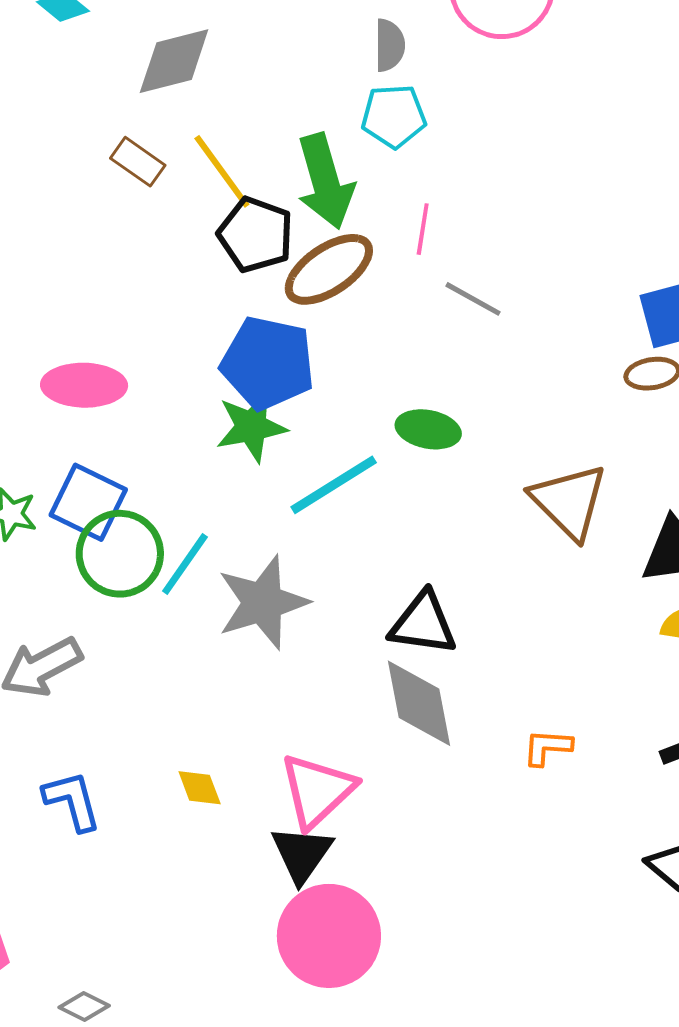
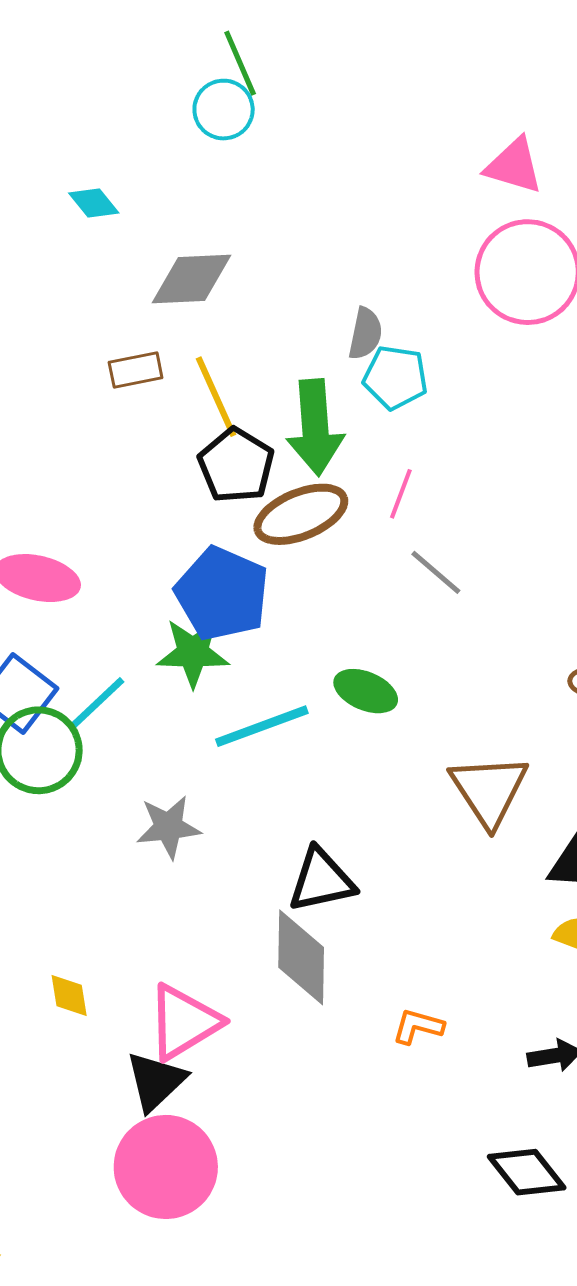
gray semicircle: (390, 45) -> (365, 334), moved
brown rectangle: (138, 162) -> (136, 370), turned -58
cyan line: (185, 564) -> (96, 704), moved
gray star: (263, 602) -> (168, 827), size x0.7
black triangle: (423, 624) -> (321, 880), turned -32

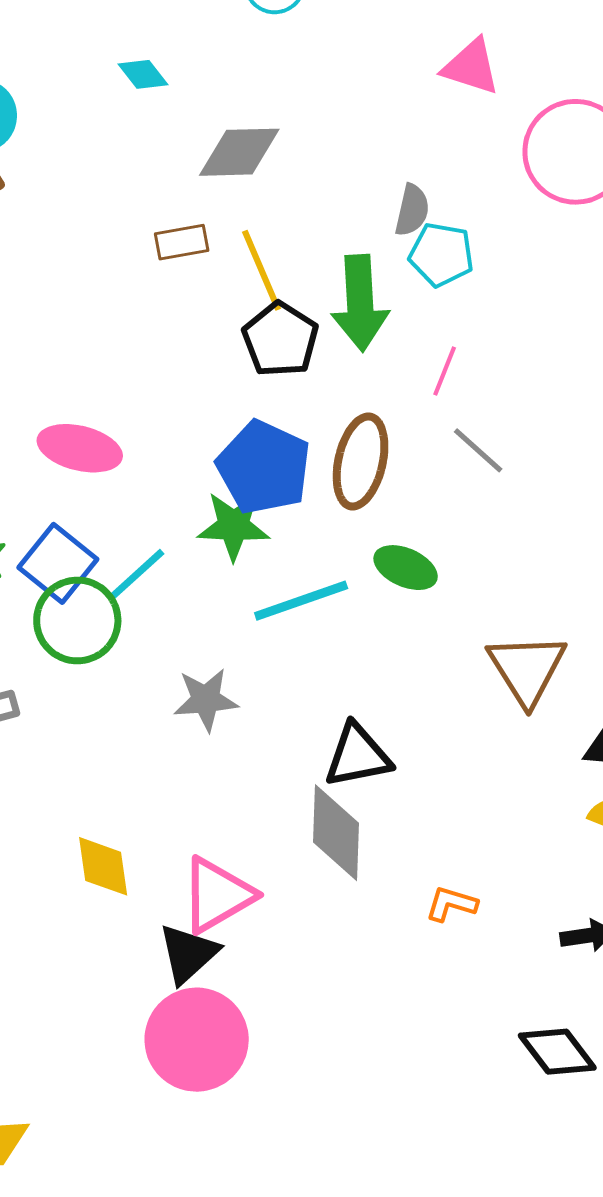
pink triangle: (514, 166) -> (471, 67), moved
brown ellipse: (301, 514) -> (361, 461), moved, turned -56
yellow diamond: (69, 996) -> (103, 866), size x1.4

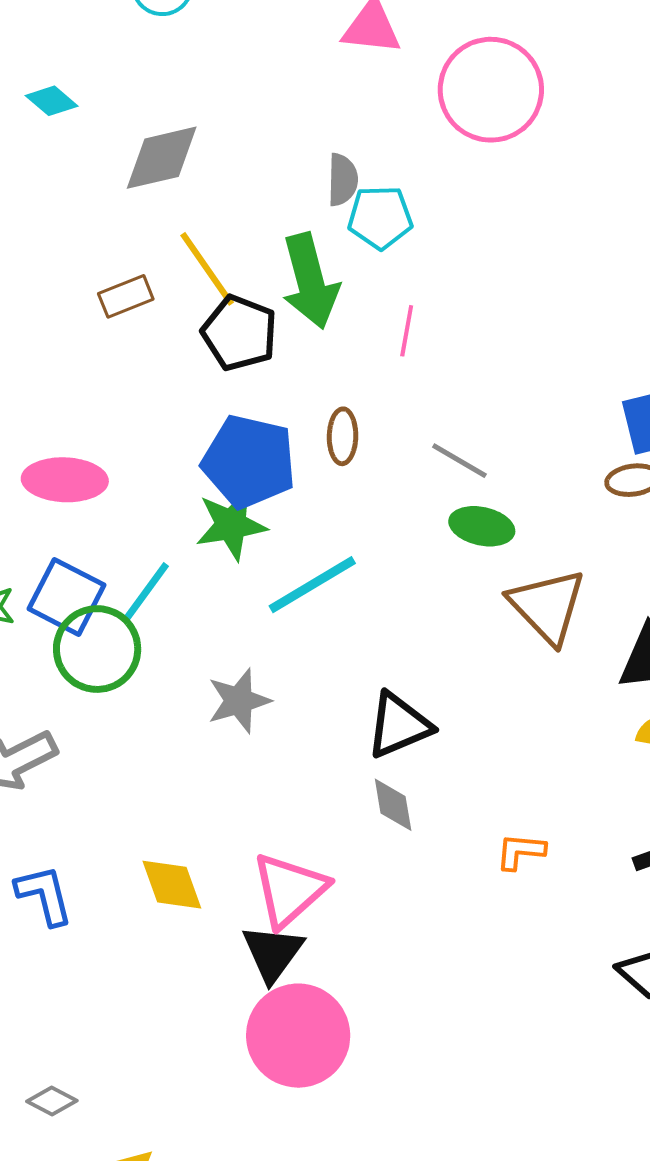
brown rectangle: (182, 242) -> (126, 296), moved
gray line: (478, 450) -> (459, 461), moved
brown ellipse: (361, 461) -> (343, 436), size x0.6
green ellipse: (406, 568) -> (482, 526), moved
gray diamond: (336, 833) -> (393, 805), size x0.6

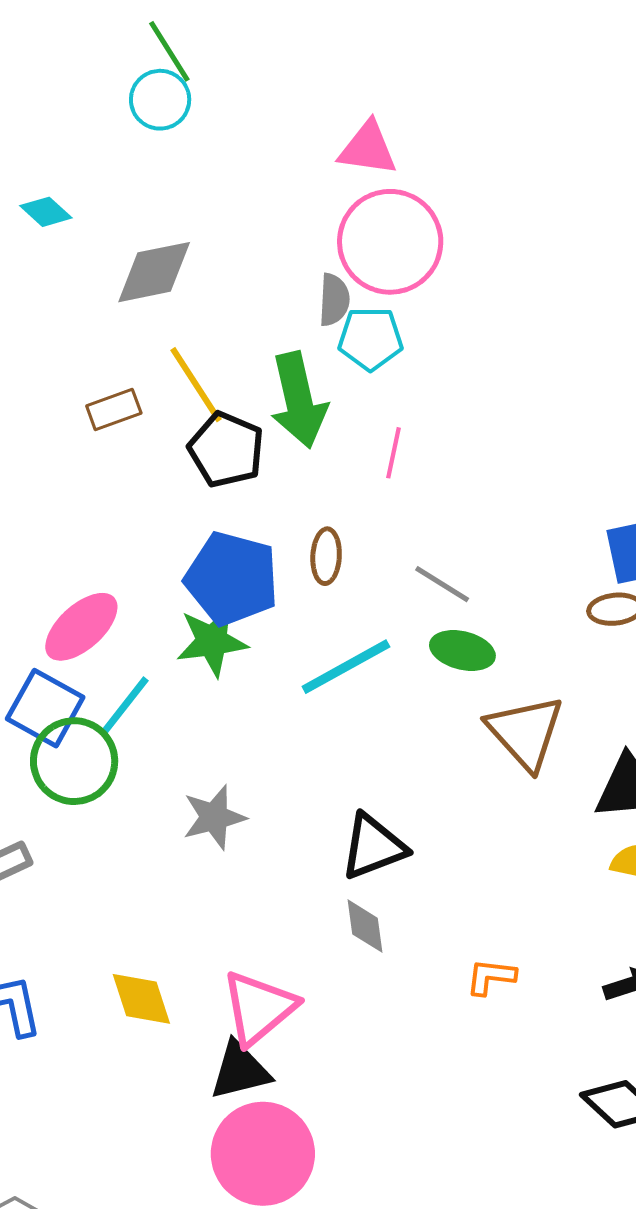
pink circle: (491, 90) -> (390, 242), moved
pink ellipse: (65, 480) -> (81, 627), moved, turned -46
cyan line: (312, 585) -> (346, 667), moved
black triangle: (273, 953) -> (240, 1071), turned 38

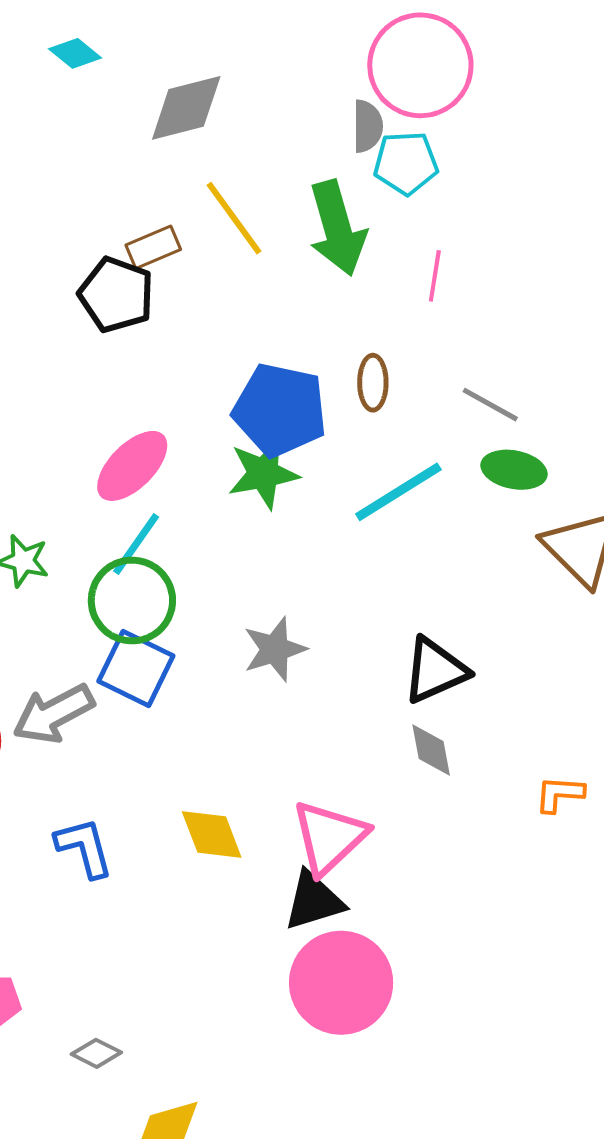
black pentagon: (226, 450) -> (116, 295), moved
cyan line: (124, 706) -> (136, 544), moved
blue square: (45, 708) -> (136, 668), moved

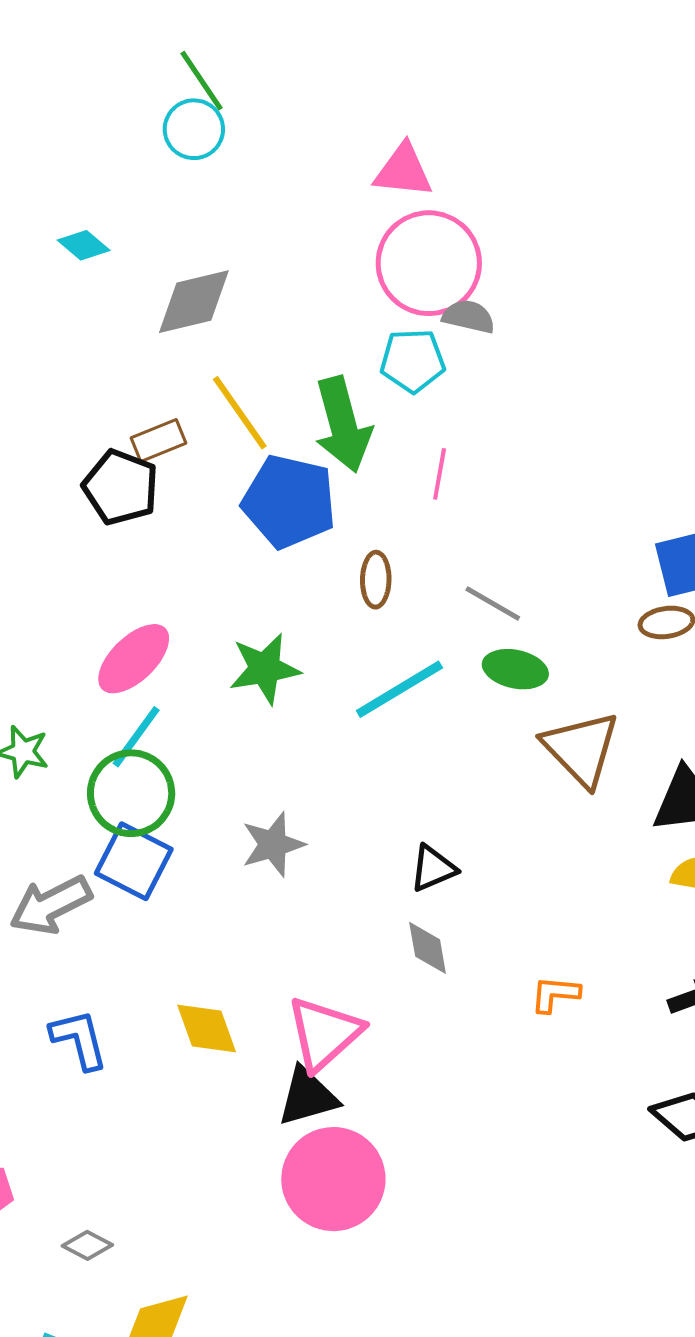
gray semicircle: (367, 126) -> (469, 317), moved, turned -78
blue pentagon: (280, 410) -> (289, 501), moved
black triangle: (435, 670) -> (433, 868), size x0.7

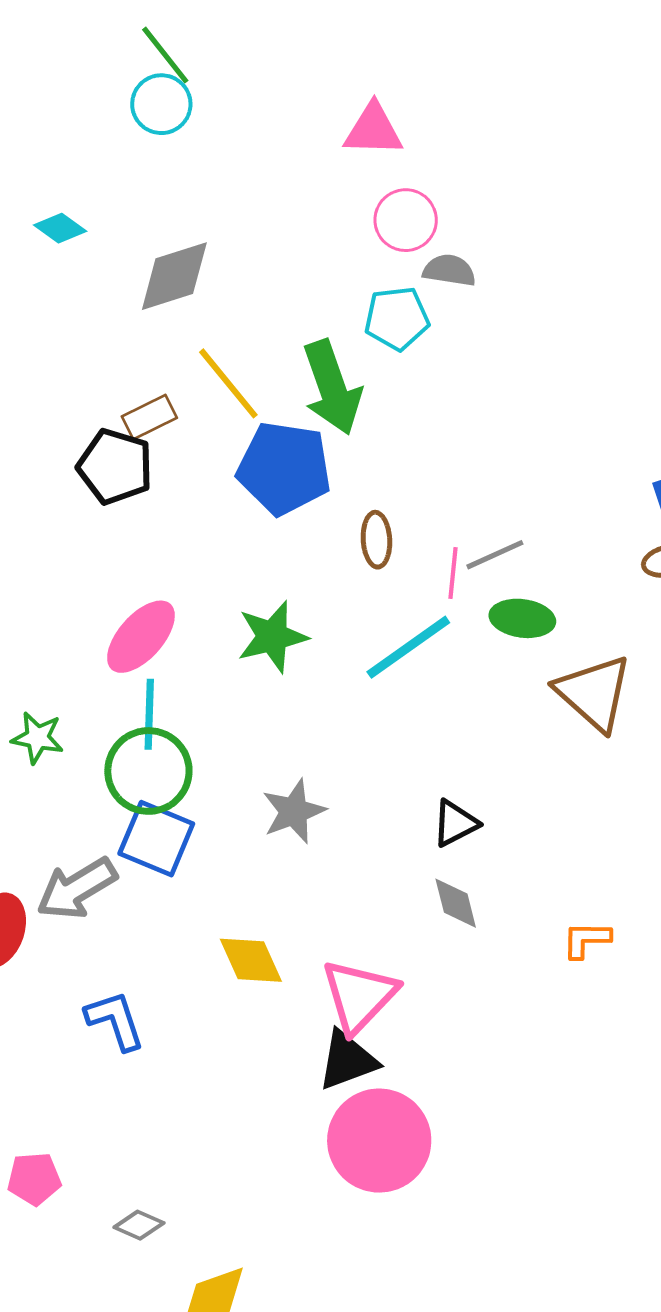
pink circle: (429, 263) -> (406, 220), size x0.6
pink line: (440, 474) -> (453, 573), moved
gray line: (493, 604) -> (495, 555), turned -50
cyan line: (136, 737) -> (149, 714), turned -30
yellow diamond: (207, 1029) -> (251, 960), moved

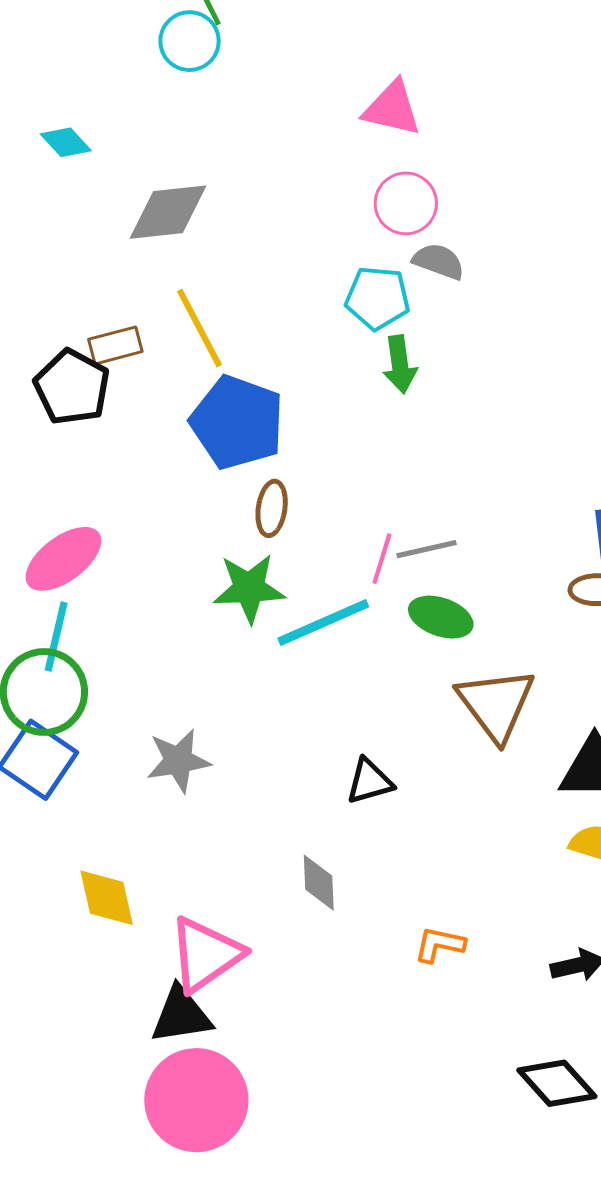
green arrow: (332, 387) -> (400, 364), moved, size x0.6
brown ellipse: (376, 540) -> (272, 508), moved
green star: (272, 637) -> (249, 588), moved
black triangle: (455, 823) -> (369, 781), moved

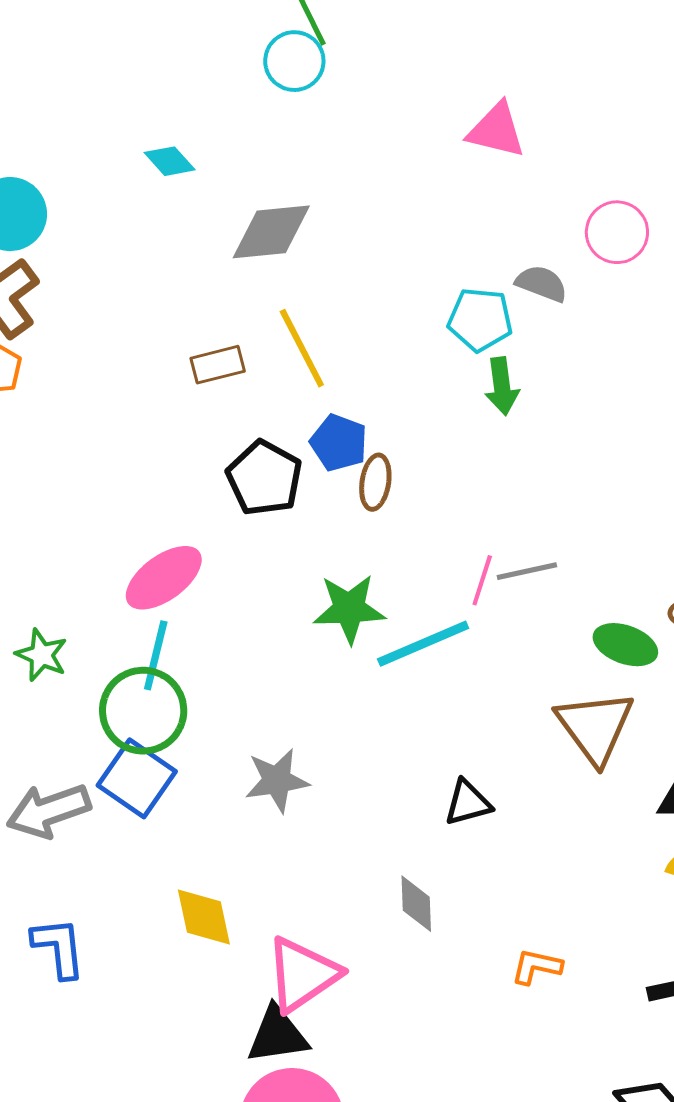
pink circle: (406, 203) -> (617, 232), moved
black pentagon: (72, 387) -> (264, 478), moved
blue pentagon: (237, 422) -> (339, 443), size x0.6
brown ellipse: (272, 508) -> (375, 482), moved
green ellipse: (441, 617) -> (625, 645), moved

